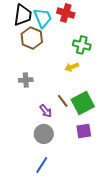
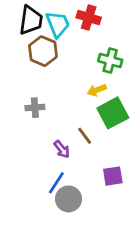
green square: (83, 103) -> (113, 113), moved
gray circle: (44, 134) -> (68, 199), moved
blue line: (42, 165) -> (56, 183), moved

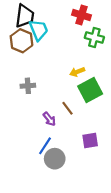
red cross: (89, 17) -> (82, 15), moved
cyan trapezoid: (58, 24) -> (39, 30), moved
brown hexagon: (43, 51) -> (21, 41), moved
green cross: (110, 60) -> (94, 37), moved

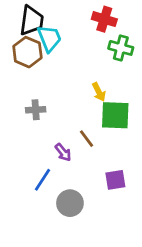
yellow arrow: (77, 72) -> (99, 92), turned -96
green square: (90, 90) -> (115, 115), turned 30
blue line: (45, 146) -> (43, 180), moved

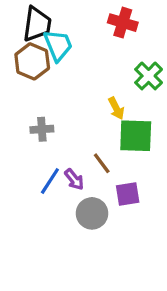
green cross: (121, 48) -> (149, 76), moved, turned 30
blue line: (43, 180) -> (50, 181), moved
purple square: (115, 180) -> (128, 194), moved
gray circle: (70, 203) -> (92, 213), moved

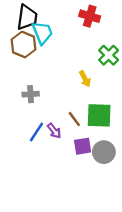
green square: (136, 136) -> (99, 115), moved
purple square: (128, 194) -> (83, 146), moved
gray circle: (92, 213) -> (104, 152), moved

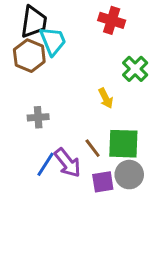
purple arrow: (54, 131) -> (68, 163), size x1.5
gray circle: (104, 152) -> (129, 175), moved

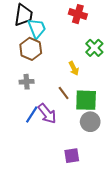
brown hexagon: (29, 56) -> (31, 49), moved
brown line: (93, 148) -> (64, 93), moved
purple square: (103, 182) -> (72, 156), moved

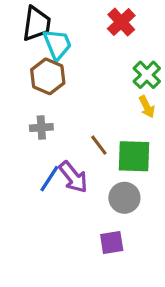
red cross: (78, 14) -> (121, 22), turned 30
yellow arrow: (74, 68) -> (147, 107), moved
gray circle: (90, 122) -> (124, 198), moved

